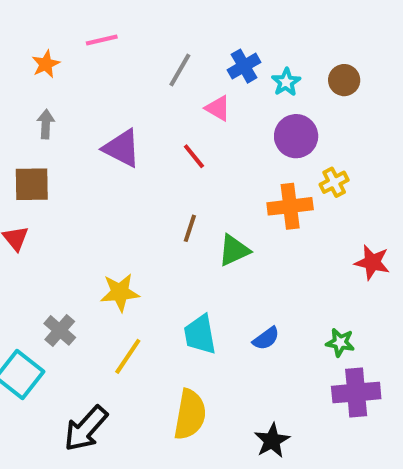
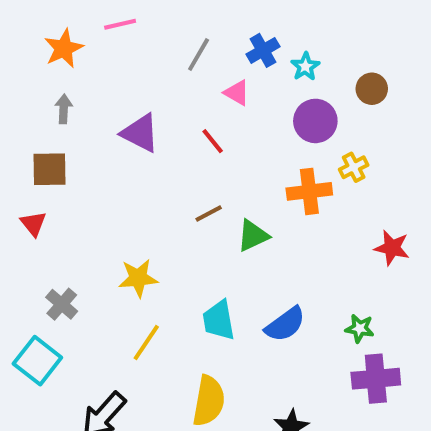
orange star: (46, 64) -> (64, 48), size x1.4
brown circle: (344, 80) -> (372, 89), moved
brown line: (190, 228) -> (209, 214), turned 44
gray cross: (60, 330) -> (62, 304), moved
blue semicircle: (266, 338) -> (285, 324), size x1.5

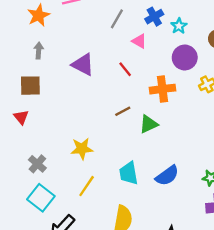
orange cross: (309, 191) -> (162, 89), moved
cyan square: (37, 361) -> (41, 198), moved

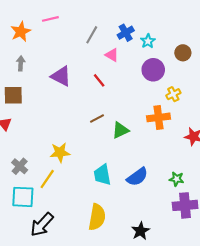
orange cross: (162, 89) -> (159, 117), moved
yellow line: (87, 186) -> (47, 179), moved
cyan square: (41, 198) -> (23, 197), turned -35

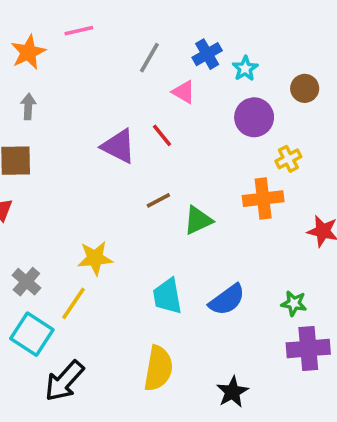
purple triangle: (61, 76) -> (119, 146), moved
cyan square: (23, 197) -> (32, 334), turned 30

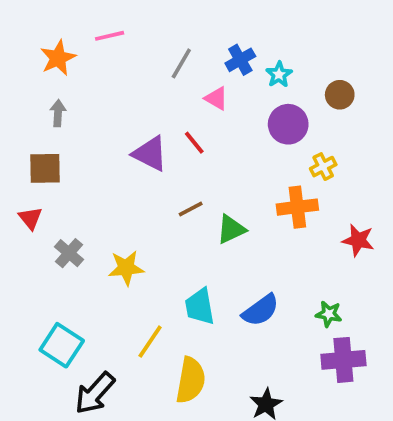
gray cross: (26, 282) -> (69, 253), moved
yellow line: (73, 303) -> (150, 342), moved

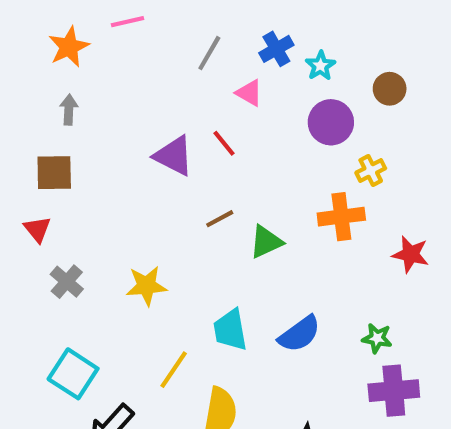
gray cross: (69, 253) -> (67, 282), moved

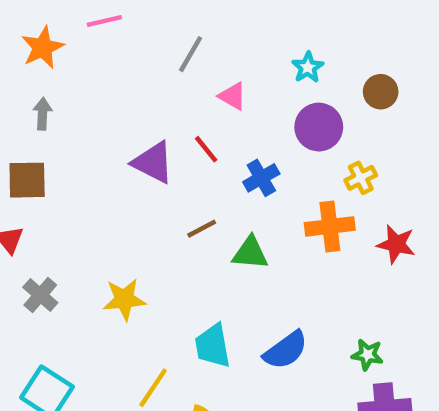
blue cross: (276, 49) -> (261, 178), moved
green triangle: (266, 242) -> (250, 253), turned 30
red star: (411, 254) -> (396, 244), moved

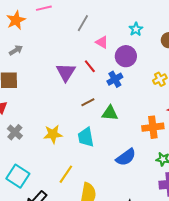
gray arrow: (43, 114) -> (16, 50), turned 56
purple circle: (319, 127) -> (126, 56), moved
purple triangle: (153, 162) -> (66, 72), turned 35
orange cross: (330, 226) -> (153, 127), moved
cyan trapezoid: (213, 346) -> (86, 137), moved

